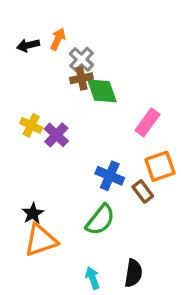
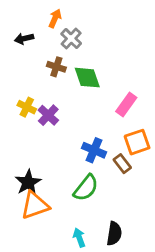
orange arrow: (58, 39) -> (55, 18), moved
gray cross: (81, 59) -> (71, 39), moved
brown cross: (81, 78) -> (56, 67), moved, turned 30
black star: (33, 213) -> (28, 182), size x1.4

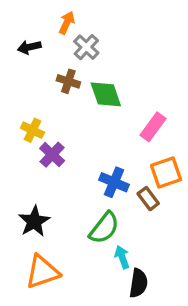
purple cross: (48, 115) -> (52, 155), moved
orange triangle: (35, 205) -> (42, 272), moved
cyan arrow: (79, 238) -> (122, 257), moved

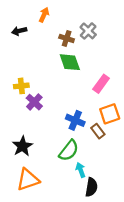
gray cross: (86, 47) -> (88, 31), moved
brown cross: (68, 81) -> (67, 38), moved
yellow cross: (33, 130) -> (21, 86), turned -32

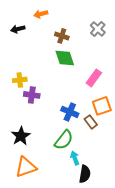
orange arrow: (44, 15) -> (41, 14), turned -128
gray cross: (88, 31) -> (98, 29), moved
purple cross: (34, 102) -> (32, 95), turned -35

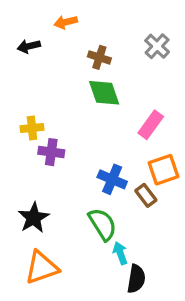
green semicircle: (64, 140) -> (103, 224), turned -70

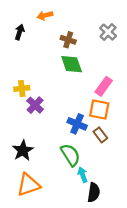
black arrow: (29, 46) -> (20, 32), turned 120
purple cross: (51, 152) -> (35, 105), turned 35
orange square: (164, 170) -> (99, 109), moved, turned 30

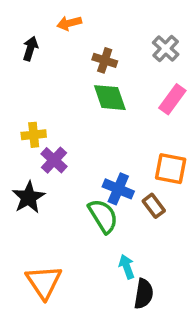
pink rectangle: (104, 86) -> (172, 99), moved
orange square: (99, 109) -> (171, 169), moved
black star: (23, 150) -> (29, 197), moved
green semicircle: (70, 155) -> (103, 216), moved
orange triangle: (28, 185) -> (44, 282), turned -45

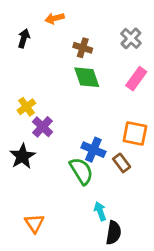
yellow cross: (34, 135) -> (26, 107), turned -30
orange triangle: (44, 282) -> (34, 223), size x0.7

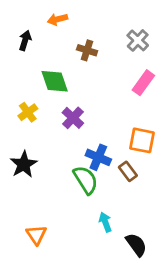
green diamond: (87, 77) -> (55, 81), moved
purple cross: (43, 127) -> (73, 118), moved
black semicircle: (114, 233) -> (136, 245), moved, turned -45

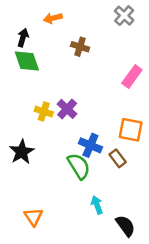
gray cross: (138, 40) -> (124, 16), moved
green diamond: (55, 81) -> (27, 61), moved
yellow cross: (28, 112) -> (44, 112), moved, turned -36

